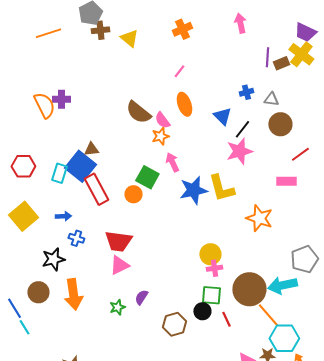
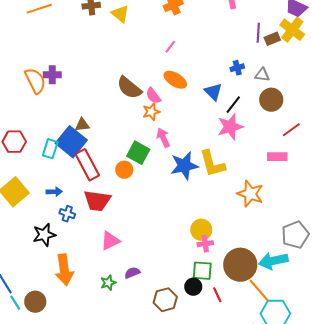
orange ellipse: (184, 104) -> (175, 80), turned -40
red trapezoid: (118, 241) -> (97, 201), moved
brown circle: (38, 292) -> (35, 302), moved
purple semicircle: (141, 297) -> (132, 273), turned 35

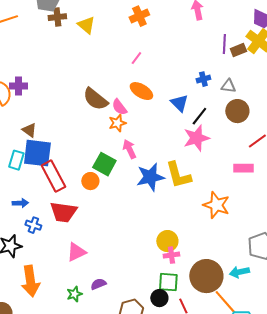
brown triangle: (82, 125) -> (29, 130), moved, turned 42
blue square: (71, 142) -> (37, 153), turned -32
cyan arrow: (273, 261) -> (239, 272), size x0.7

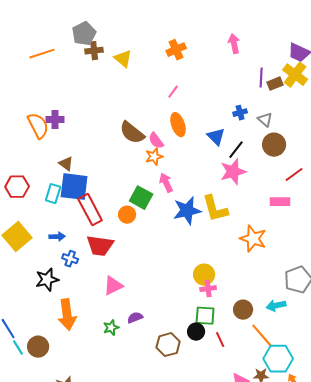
gray triangle: (228, 86) -> (265, 120), turned 35
orange ellipse: (141, 91) -> (178, 125), turned 40
brown circle: (206, 276) -> (243, 310), size x0.6

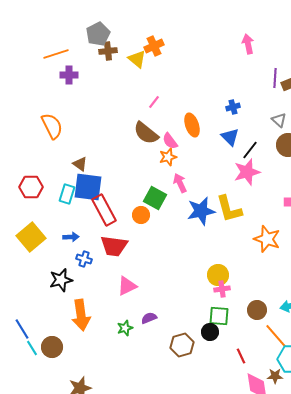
orange cross: (176, 50) -> (154, 46), moved
pink line: (173, 92) -> (154, 102), moved
blue cross: (240, 113) -> (233, 107), moved
purple cross: (55, 120) -> (69, 75), moved
red line: (220, 340) -> (241, 356), moved

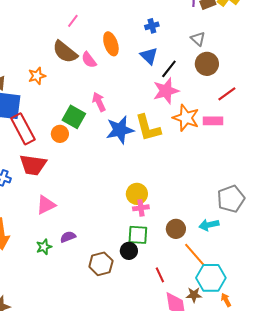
orange star: (168, 157) -> (37, 76), moved
orange star: (267, 239) -> (186, 118), moved

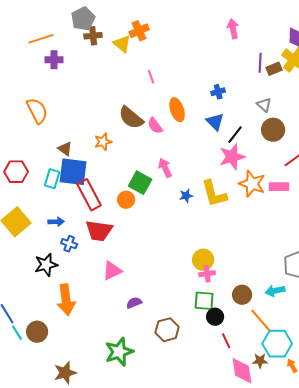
pink line: (73, 21) -> (151, 77), moved, turned -56
blue star: (120, 130) -> (186, 196), size x0.5
green star: (44, 247) -> (119, 352), moved, size x1.8
black circle: (129, 251) -> (215, 317), moved

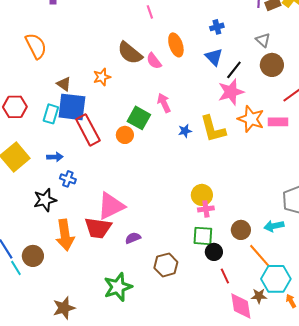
red trapezoid: (99, 231) -> (98, 228), moved
pink triangle: (112, 271) -> (111, 206), size x1.4
brown circle: (37, 332) -> (33, 256), moved

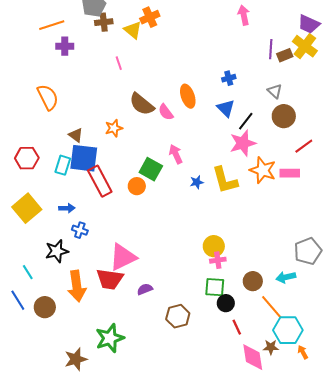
pink line: (150, 12) -> (119, 63), moved
cyan line: (16, 268) -> (28, 272), moved
green star: (118, 287) -> (110, 338), moved

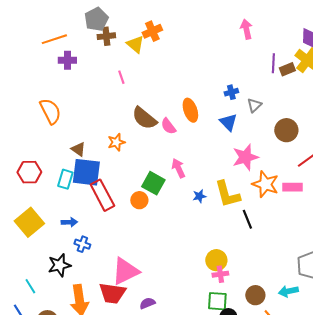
gray triangle: (275, 91) -> (254, 105), moved, turned 35
black line: (246, 121) -> (247, 219), moved, turned -60

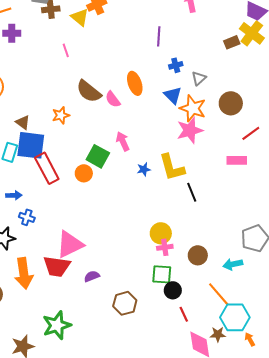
purple line: (273, 63) -> (159, 36), moved
orange star: (265, 184) -> (193, 108), moved
brown circle: (255, 295) -> (198, 255), moved

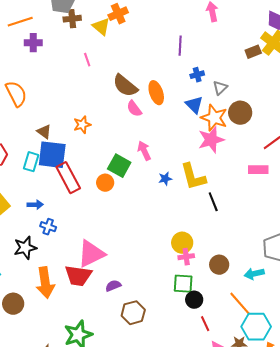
brown semicircle: (89, 91) -> (125, 86), moved
brown circle: (231, 103) -> (240, 113), moved
brown hexagon: (125, 303) -> (133, 313), moved

